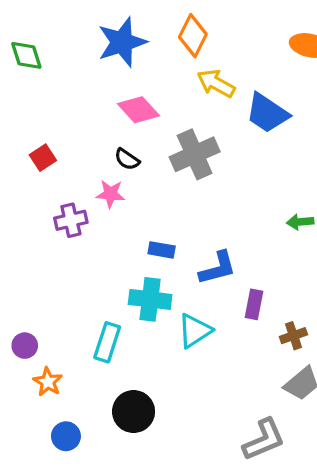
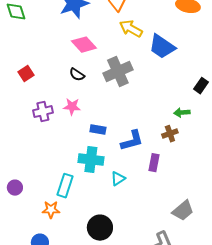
pink star: (110, 194) -> (72, 107), moved
cyan triangle: (195, 331) -> (118, 179), size x0.7
brown cross: (293, 336) -> (170, 134), moved
orange star: (48, 382) -> (51, 210), moved, turned -30
black circle: (134, 412) -> (100, 228), moved

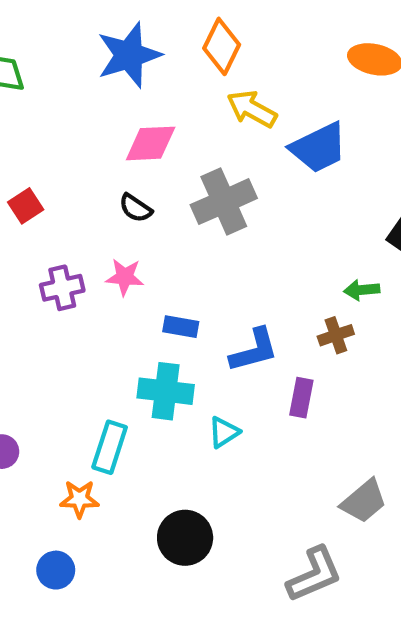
pink diamond: (84, 45) -> (151, 143), turned -50
blue trapezoid: (162, 47) -> (319, 148), turned -60

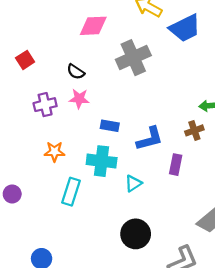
black semicircle: (135, 208) -> (76, 72), moved
orange star: (79, 499) -> (54, 152), moved
black circle: (185, 538) -> (136, 234), moved

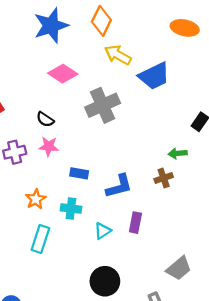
pink diamond: (93, 26) -> (63, 74), turned 36
orange star: (54, 152) -> (36, 199), moved, turned -30
cyan cross: (102, 161) -> (71, 209), size x0.7
purple rectangle: (176, 165) -> (135, 223), moved

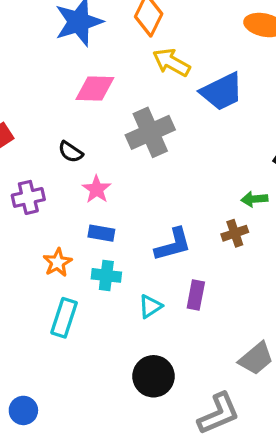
pink diamond: (63, 74) -> (95, 88), turned -32
pink star: (49, 146) -> (97, 189), moved, turned 30
blue rectangle: (79, 173) -> (101, 233), moved

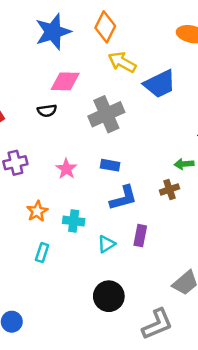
black semicircle: (71, 152) -> (47, 111), moved, turned -42
pink star: (97, 189) -> (66, 169), moved
blue rectangle: (101, 233) -> (110, 165), moved
cyan rectangle: (64, 318) -> (42, 253), size x0.7

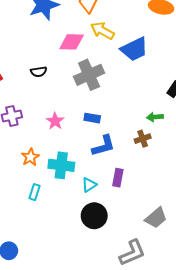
pink diamond: (65, 81) -> (72, 42), moved
cyan cross: (74, 221) -> (61, 165), size x1.4
black circle: (109, 296) -> (94, 216), moved

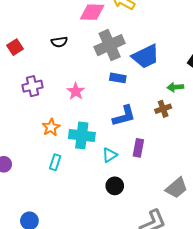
blue trapezoid: (134, 49) -> (146, 56), moved
blue rectangle: (92, 118) -> (118, 78), moved
black circle: (94, 216) -> (115, 186), size x0.7

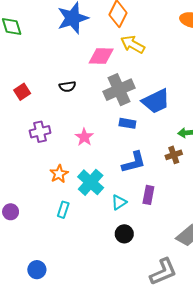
cyan cross: (82, 135) -> (91, 182), turned 35

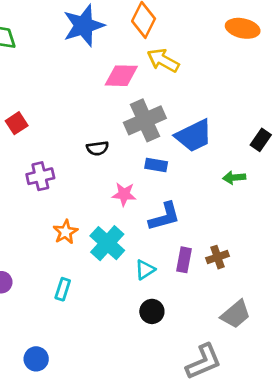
black semicircle: (67, 86) -> (98, 148), moved
pink star: (84, 137) -> (124, 194), moved, turned -30
brown cross: (174, 155) -> (218, 257), moved
cyan rectangle: (63, 210) -> (63, 289), moved

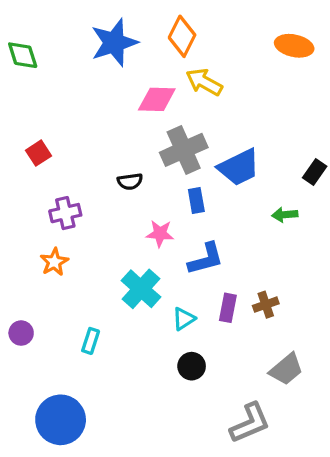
blue rectangle: (156, 165) -> (196, 200), turned 70
orange star: (65, 232) -> (54, 262), moved
blue circle: (36, 359) -> (61, 420), size x1.8

